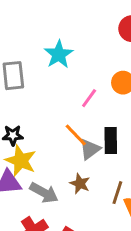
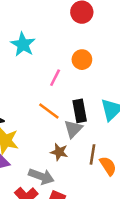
gray triangle: (90, 149) -> (73, 129), moved
gray arrow: (44, 193) -> (41, 176), moved

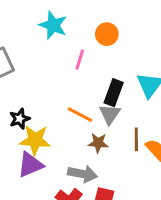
cyan star: (23, 44) -> (53, 25), moved
orange line: (49, 111) -> (80, 115), moved
black rectangle: (80, 111) -> (114, 93), turned 40

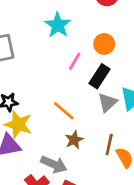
black rectangle: (114, 93) -> (100, 76), moved
gray triangle: (110, 114) -> (108, 102), moved
brown star: (98, 143) -> (74, 140), turned 30

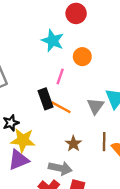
cyan star: (58, 25) -> (53, 41), moved
black rectangle: (100, 76) -> (46, 99), moved, turned -42
orange line: (64, 111) -> (61, 107), moved

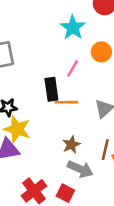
orange line: (61, 107) -> (66, 102), turned -42
gray arrow: (60, 168) -> (80, 169), moved

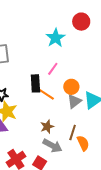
orange circle: (101, 52) -> (71, 87), moved
orange line: (66, 102) -> (46, 94), turned 30

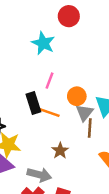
brown line: (73, 132) -> (90, 128), moved
gray arrow: (52, 146) -> (39, 175), moved

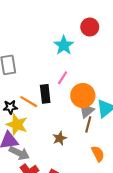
orange circle: (77, 96) -> (83, 96), size x1.5
orange line: (49, 112) -> (29, 102), moved
gray arrow: (39, 175) -> (19, 153), moved

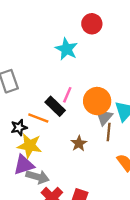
pink line: (63, 78) -> (67, 95), moved
black rectangle: (45, 94) -> (55, 106), turned -30
brown star: (60, 138) -> (79, 143), moved

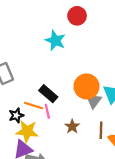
pink line: (67, 95) -> (47, 111), moved, turned -32
brown line: (109, 132) -> (101, 130), moved

